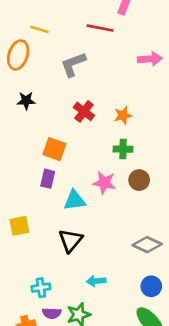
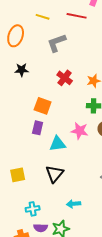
yellow line: (40, 29) -> (43, 17), moved
yellow square: (19, 226) -> (18, 175), moved

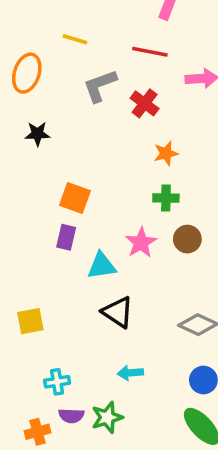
red line: (77, 16) -> (150, 52), moved
red cross: (65, 78) -> (145, 103), moved
pink star: (80, 131) -> (141, 243), turned 30
black triangle: (55, 174) -> (118, 312), moved, turned -36

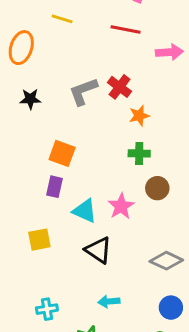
gray L-shape: (100, 86) -> (83, 91), moved
red cross: (145, 103) -> (120, 87), moved
pink star: (141, 243) -> (121, 206), moved
cyan triangle: (102, 266) -> (85, 211), turned 32
yellow square: (30, 321) -> (39, 240), moved

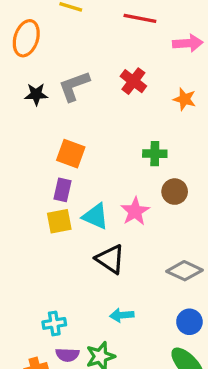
gray L-shape: (83, 91) -> (74, 86), moved
orange star: (139, 116) -> (185, 99), moved, turned 30
yellow square: (39, 240) -> (59, 221), moved

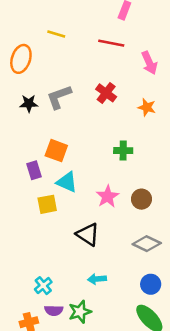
pink arrow: (188, 43) -> (149, 63), turned 70
purple rectangle: (63, 190) -> (34, 170), moved, turned -30
brown circle: (175, 192) -> (141, 199), moved
cyan triangle: (95, 216) -> (67, 182), moved
cyan cross: (54, 323) -> (43, 286), turned -30

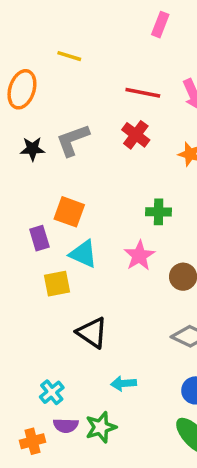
red line: (111, 43) -> (143, 93), moved
pink star: (107, 196) -> (139, 256), moved
black triangle: (88, 234) -> (92, 333), moved

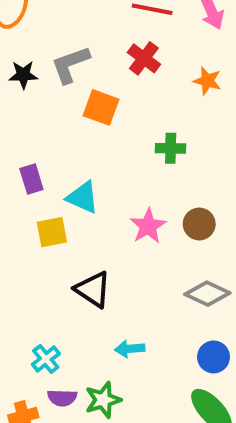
orange square: (69, 212) -> (101, 107), moved
pink star: (139, 256) -> (148, 226), moved

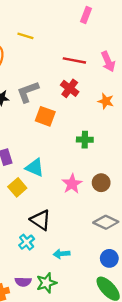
yellow square: (52, 232) -> (17, 187), turned -30
cyan cross: (46, 359) -> (27, 242), moved

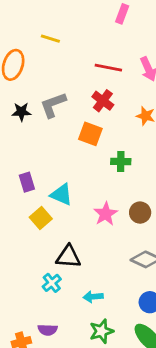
orange square: (45, 116) -> (90, 134), moved
black triangle: (41, 220) -> (68, 257), turned -30
green star: (46, 283) -> (101, 331), moved

